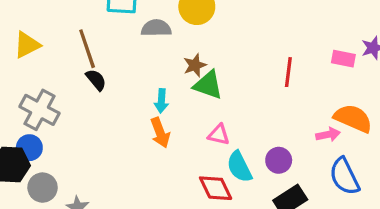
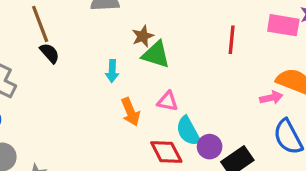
pink rectangle: (343, 59) -> (283, 25), size x1.4
orange arrow: (160, 133) -> (130, 112), moved
purple circle: (279, 160) -> (210, 147), moved

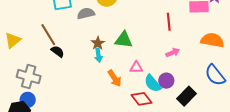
brown star: (143, 36) -> (98, 43), moved
pink arrow: (271, 98) -> (173, 52), moved
purple circle: (210, 147) -> (166, 81), moved

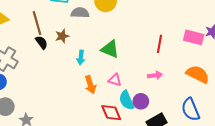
brown star: (98, 43) -> (62, 36), moved

